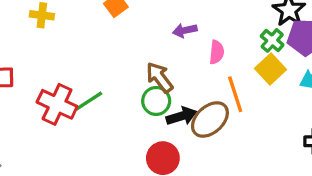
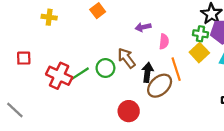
green cross: (272, 40) -> (200, 34), turned -32
green circle: (156, 101) -> (105, 68), moved
black arrow: (181, 116) -> (147, 72), moved, turned -66

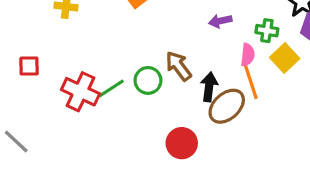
purple arrow: (143, 27) -> (220, 21), moved
green cross: (200, 34) -> (267, 31), moved
pink semicircle: (164, 41) -> (248, 55), moved

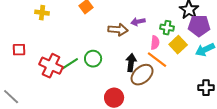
brown arrow: (179, 66) -> (118, 30), moved, turned 132
orange line: (251, 82) -> (157, 60), turned -35

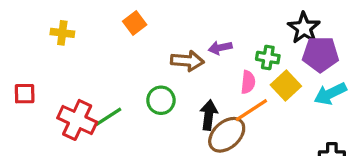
green circle: (93, 59) -> (161, 100), moved
orange line: (157, 60) -> (251, 110), turned -70

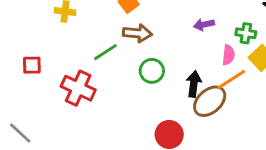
brown arrow: (187, 61) -> (137, 33), moved
green line: (108, 117) -> (106, 52), moved

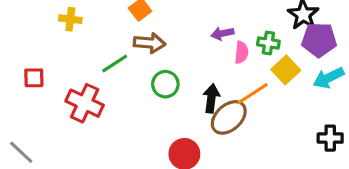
pink semicircle: (228, 55) -> (241, 52), moved

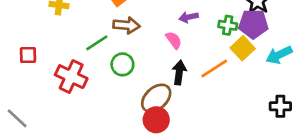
purple pentagon: (319, 40) -> (253, 24), moved
pink semicircle: (241, 52) -> (174, 40), moved, turned -42
green circle: (165, 84) -> (122, 64), moved
brown ellipse: (229, 117) -> (156, 98), moved

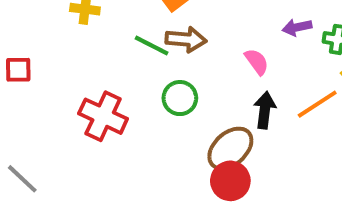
purple arrow: (189, 17) -> (297, 27), moved
green line: (97, 43) -> (152, 46), moved, turned 60
red square: (28, 55) -> (18, 70), moved

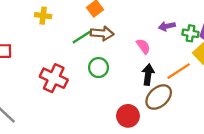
green line: (152, 46) -> (82, 37), turned -60
brown ellipse: (230, 149) -> (159, 97), moved

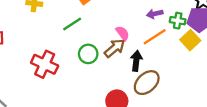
brown arrow: (102, 33) -> (115, 48), moved, turned -45
pink semicircle: (143, 46) -> (123, 33), moved
orange line: (179, 71) -> (155, 37), moved

